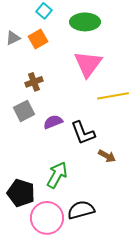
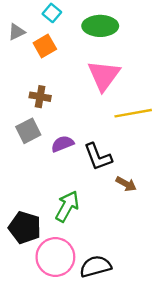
gray triangle: (13, 38) -> (17, 32), moved
brown cross: (34, 82) -> (40, 97), turned 30
black semicircle: (81, 210) -> (95, 266), moved

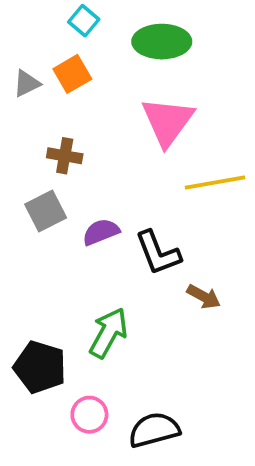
gray triangle: (17, 32) -> (27, 83), moved
pink circle: (55, 257) -> (89, 415), size x0.6

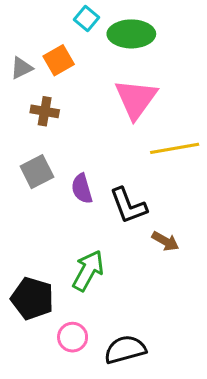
cyan square: (84, 21) -> (86, 18), moved
brown cross: (65, 156) -> (45, 111), moved
purple semicircle: (101, 232) -> (82, 189), turned -84

